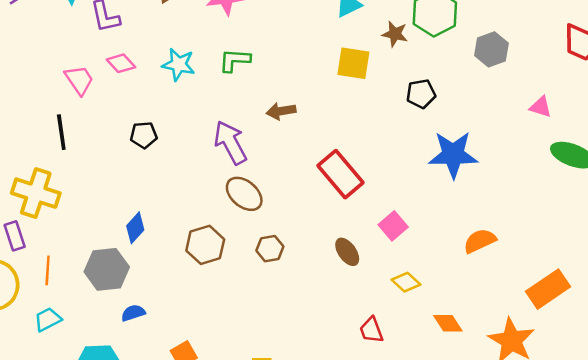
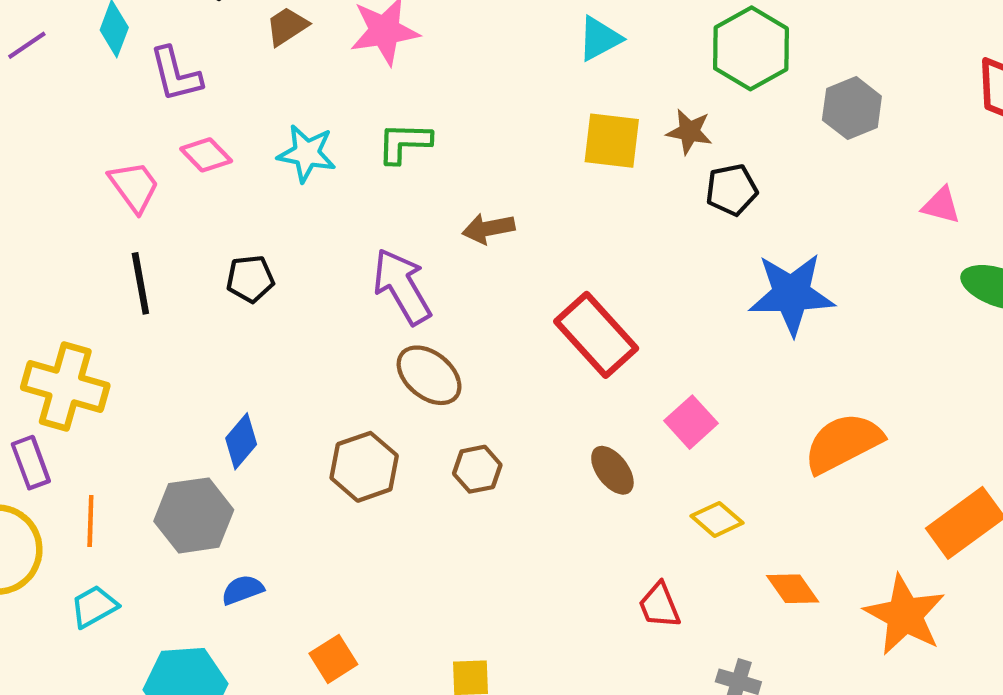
brown star: (395, 34) -> (689, 132), moved
black line: (61, 132) -> (140, 283), moved
orange semicircle: (480, 241) -> (843, 443), size x1.4

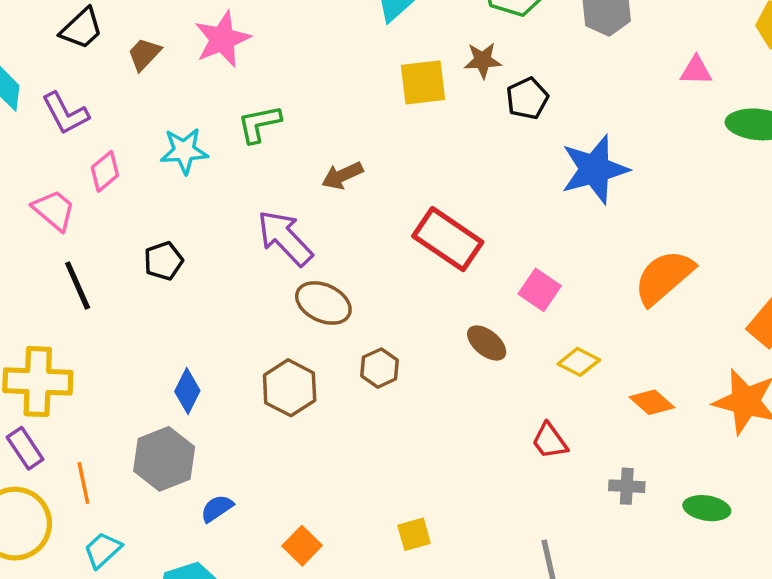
pink diamond: (206, 155) -> (105, 171), turned -72

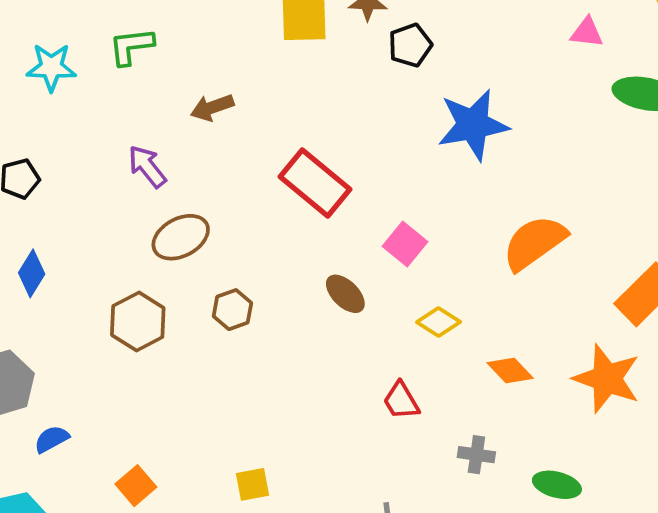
purple arrow: (285, 238) -> (147, 166), size x0.7
brown ellipse: (323, 303) -> (181, 237), turned -58
blue diamond: (187, 391) -> (32, 273), moved

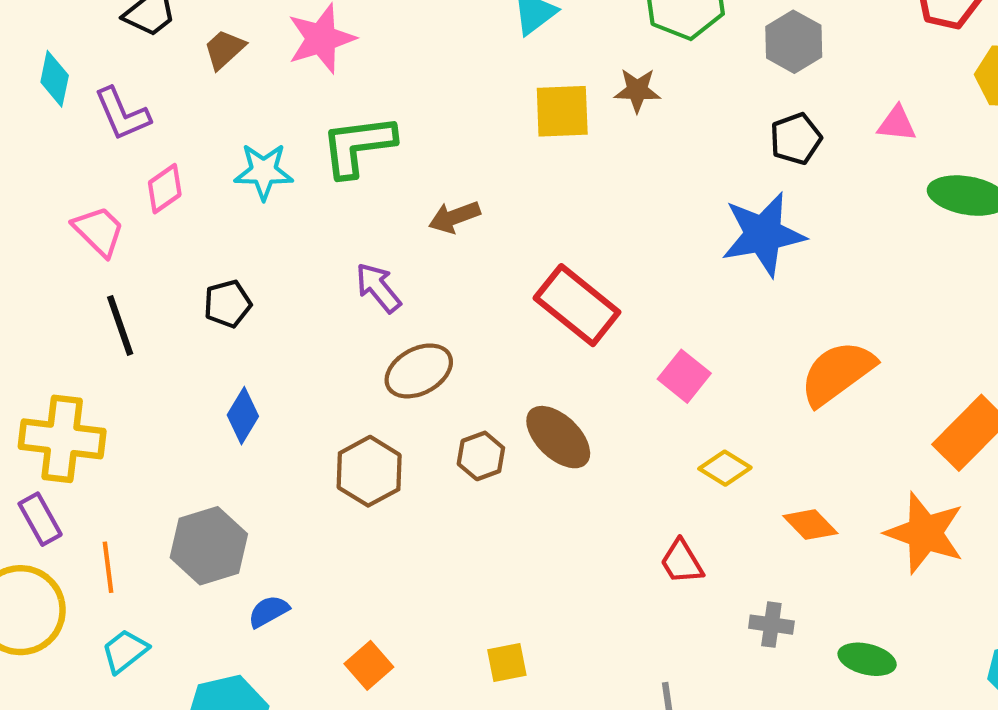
black pentagon: (410, 45) -> (796, 139), moved
green L-shape: (131, 46) -> (358, 146), size x1.4
brown ellipse: (345, 294) -> (558, 437), moved, size x1.4

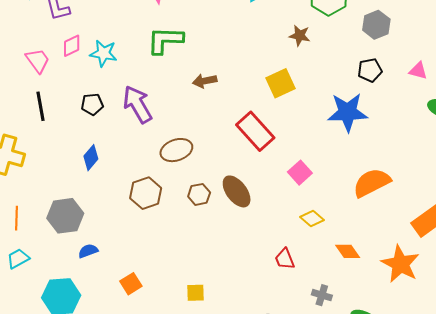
yellow square: (562, 111) -> (281, 83), moved, turned -32
cyan star: (264, 171) -> (104, 53), moved
purple arrow: (378, 288) -> (138, 104), moved, size x1.5

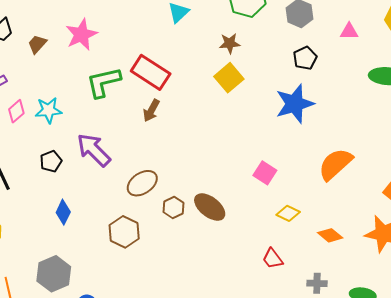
pink triangle: (418, 71) -> (349, 31), moved
brown arrow: (205, 81) -> (151, 111), turned -35
yellow square: (281, 83) -> (229, 78), moved
red rectangle: (255, 131) -> (151, 72), moved
brown hexagon: (199, 194) -> (173, 208), moved

